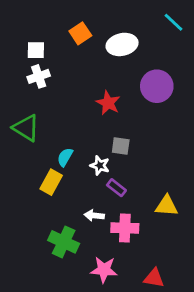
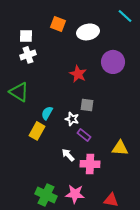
orange square: (80, 33) -> (58, 24), turned -35
white arrow: (94, 215) -> (68, 155), turned 40
green cross: (64, 242) -> (46, 195), moved

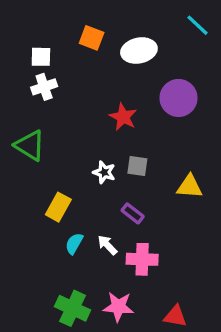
cyan semicircle: (47, 113) -> (74, 243), moved
white star: (72, 119) -> (104, 172), moved
yellow triangle: (120, 148) -> (190, 187), moved

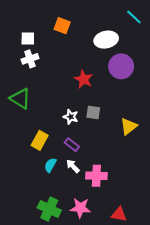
white ellipse: (139, 51) -> (106, 40), moved
yellow triangle: (190, 187) -> (129, 126), turned -42
purple rectangle: (133, 213) -> (72, 145), moved

